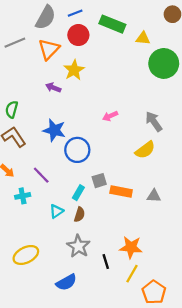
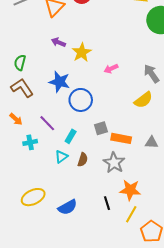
yellow star: (74, 70) -> (82, 52), moved
cyan rectangle: (78, 193) -> (71, 136), moved
gray star: (78, 246) -> (114, 163), moved
blue semicircle: (66, 282) -> (68, 207), moved

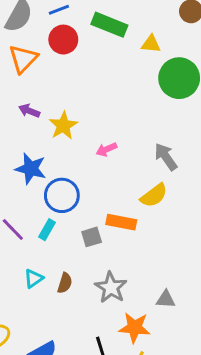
cyan rectangle: (71, 136) -> (47, 230), moved
orange rectangle: (121, 138) -> (121, 222), moved
gray triangle: (151, 142) -> (166, 299), moved

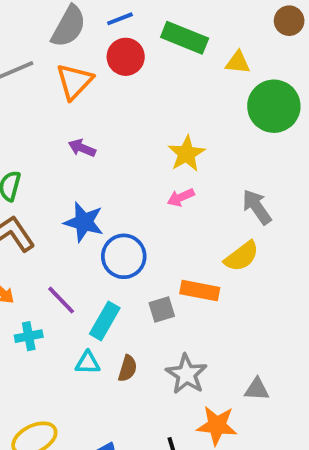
yellow star: (63, 126) -> (186, 154), moved
cyan rectangle: (47, 230) -> (105, 321), moved, size x1.4
cyan triangle: (34, 279) -> (88, 363), turned 36

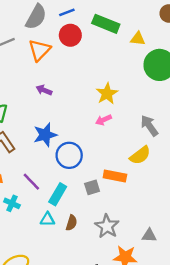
blue star: (84, 222) -> (45, 135), turned -30
cyan cross: (29, 336) -> (12, 203), turned 35

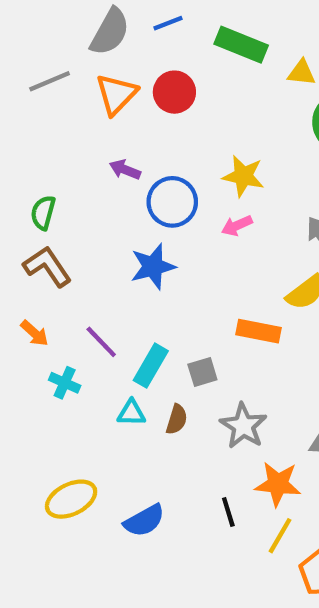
red circle: (70, 35) -> (174, 92), moved
yellow star: (107, 94) -> (243, 176), turned -30
blue star: (45, 135) -> (153, 266), moved
blue circle: (69, 155) -> (172, 202), moved
gray square: (92, 187) -> (202, 372), moved

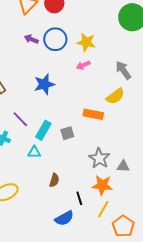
blue circle: (172, 202) -> (55, 39), moved
brown semicircle: (177, 419) -> (54, 180), moved
gray star: (243, 426) -> (99, 158), moved
blue semicircle: (144, 521) -> (64, 218), moved

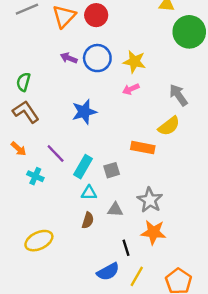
cyan triangle: (34, 152) -> (89, 193), moved
gray triangle: (123, 166) -> (115, 210), moved
brown semicircle: (54, 180) -> (88, 220), moved
yellow line: (103, 209) -> (137, 276), moved

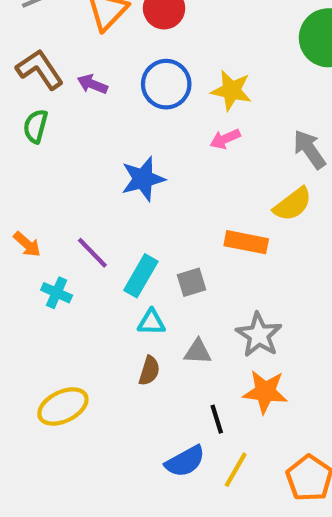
purple arrow: (69, 58) -> (92, 84), moved
brown L-shape: (26, 112) -> (40, 69), moved

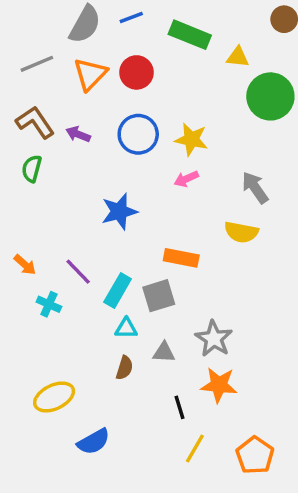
yellow semicircle: (293, 204) -> (241, 232), turned 48
orange rectangle: (246, 242) -> (181, 258), moved
gray square: (191, 282) -> (159, 296), size x1.4
blue semicircle: (185, 461) -> (94, 442), moved

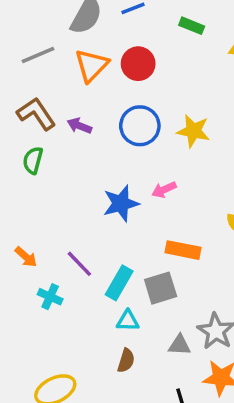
green rectangle: (190, 35) -> (192, 26), size x0.6
pink arrow: (186, 179) -> (164, 190), moved
gray triangle: (164, 352) -> (180, 345), moved

